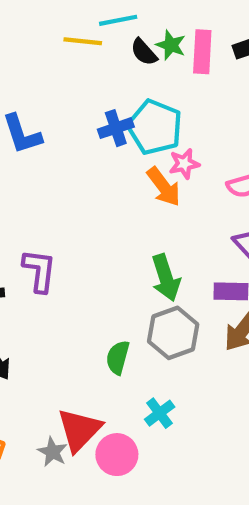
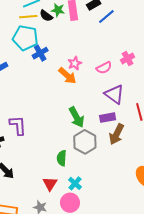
yellow line: (83, 41) -> (28, 17), moved
cyan pentagon: (155, 127) -> (25, 38), moved
cyan cross: (160, 413) -> (75, 183), moved
red triangle: (79, 430) -> (50, 184), moved, size x0.7

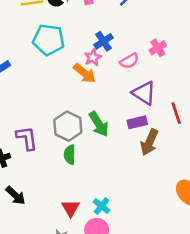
cyan pentagon: (25, 38) -> (48, 40), moved
blue cross: (40, 53) -> (103, 41), moved
gray hexagon: (85, 142) -> (68, 126), moved
green semicircle: (62, 158) -> (70, 155), moved

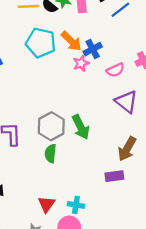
orange arrow: (85, 73) -> (71, 41), moved
purple rectangle: (137, 122) -> (114, 176), moved
cyan cross: (101, 206) -> (76, 205), turned -35

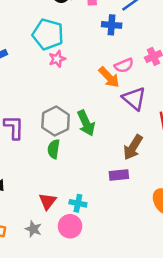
orange arrow: (71, 41) -> (109, 77), moved
blue cross: (93, 49) -> (112, 25), moved, turned 30
pink star: (81, 63) -> (57, 59), moved

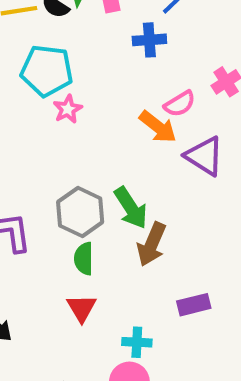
brown arrow: (133, 147) -> (152, 244), moved
purple rectangle: (119, 175) -> (194, 305), moved
red triangle: (47, 201) -> (82, 308), moved

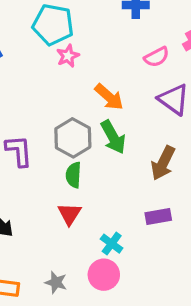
orange arrow: (158, 127) -> (109, 97), moved
brown arrow: (152, 244) -> (163, 163), moved
cyan cross: (137, 342) -> (112, 244), turned 30

